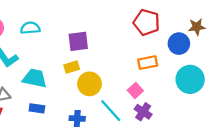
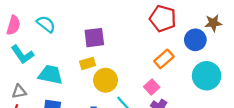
cyan semicircle: (30, 28) -> (46, 24), turned 42
orange rectangle: (148, 63) -> (164, 59), turned -30

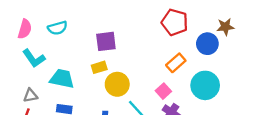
cyan semicircle: (46, 24) -> (57, 28), turned 126
cyan circle: (207, 76) -> (205, 85), moved

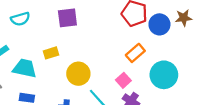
purple square: (106, 41) -> (67, 18), moved
blue circle: (207, 44) -> (159, 24), moved
yellow rectangle: (99, 67) -> (51, 53), moved

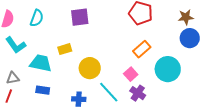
cyan semicircle: (20, 19) -> (37, 18), turned -54
blue circle: (159, 24) -> (190, 38), moved

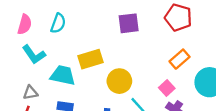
purple square: (80, 17) -> (129, 23), moved
yellow rectangle: (65, 49) -> (90, 59), size x1.5

